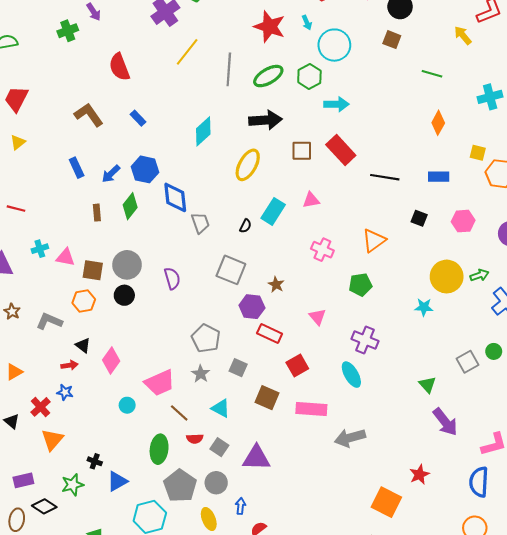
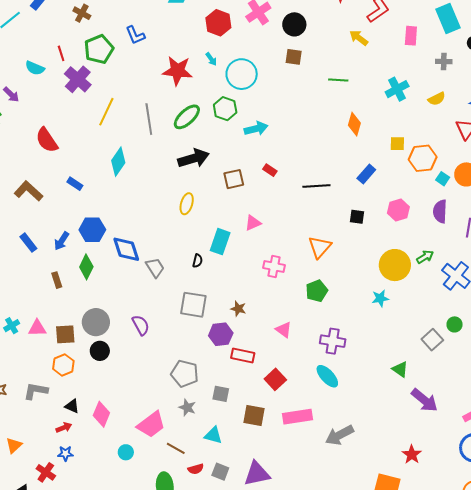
cyan diamond: (203, 131) -> (118, 162), moved
red rectangle: (341, 150) -> (270, 170), size x0.5
yellow ellipse: (248, 165) -> (187, 204), size x0.7
blue rectangle: (439, 177) -> (366, 174), turned -36

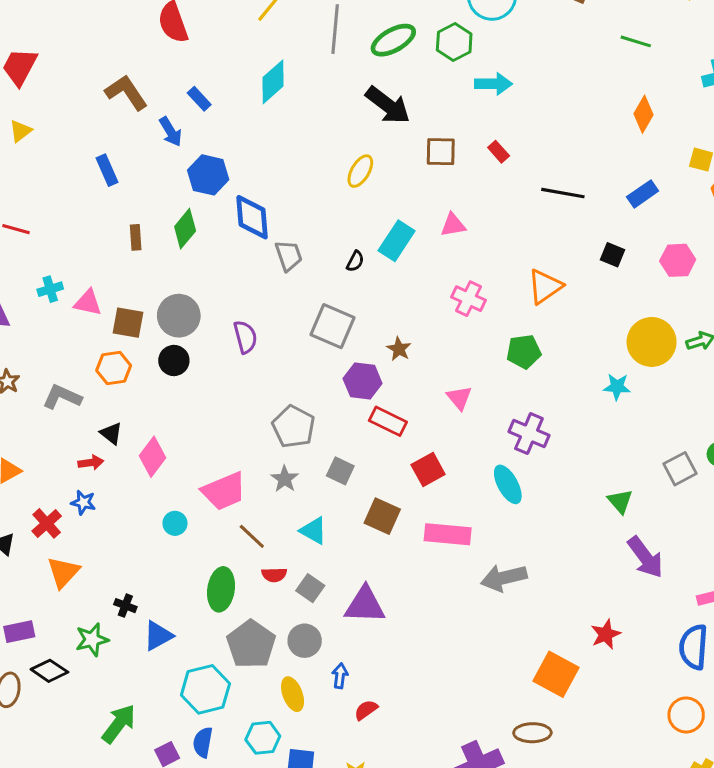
black arrow: (194, 158) -> (388, 105), turned 40
blue arrow: (62, 241) -> (171, 132), moved, turned -78

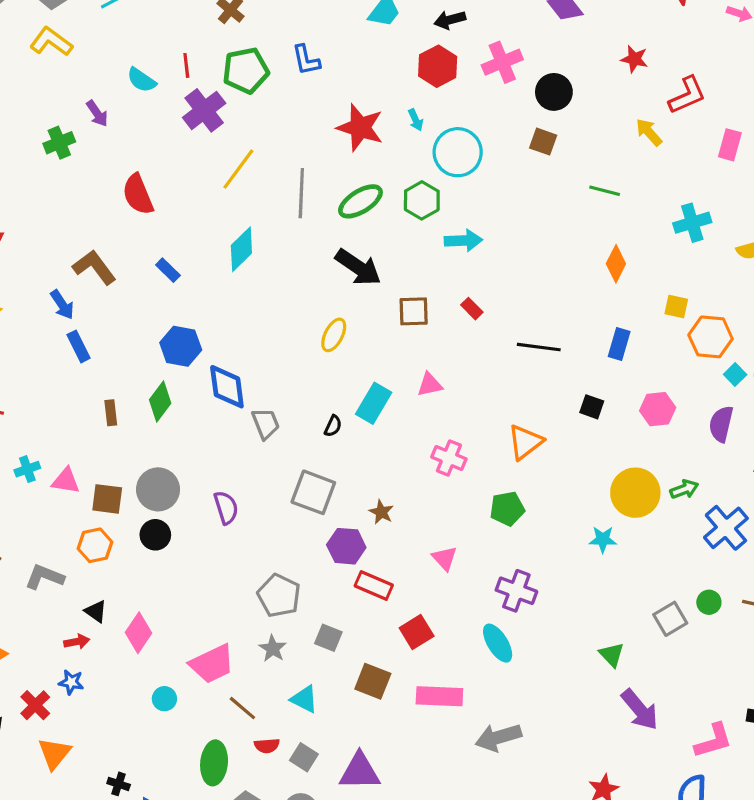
blue arrow: (171, 132) -> (62, 305), moved
blue rectangle: (643, 194) -> (619, 344), turned -36

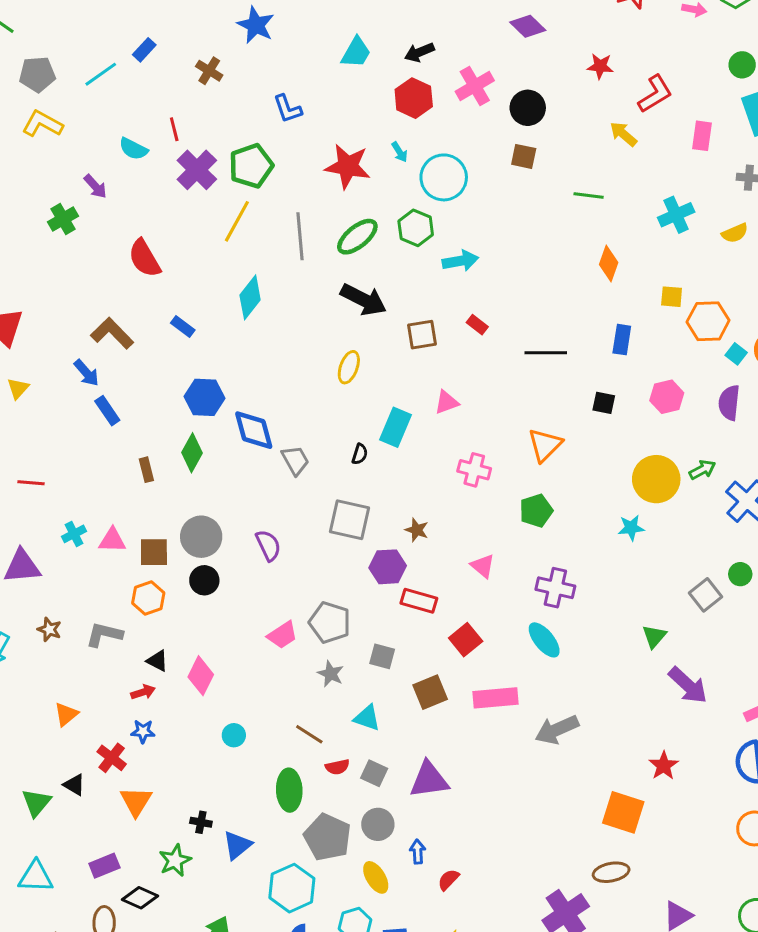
green pentagon: (246, 71) -> (251, 166), moved
green triangle: (612, 655) -> (654, 636), turned 32
pink trapezoid: (212, 664) -> (282, 635), moved, size x0.7
brown square: (373, 681) -> (430, 692), turned -36

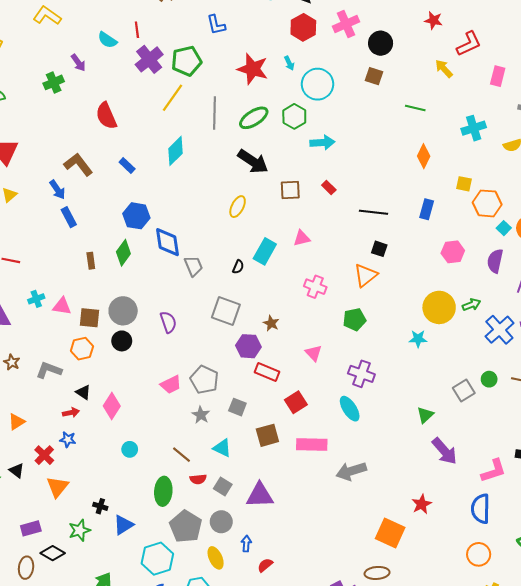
black square: (604, 403) -> (379, 249), moved

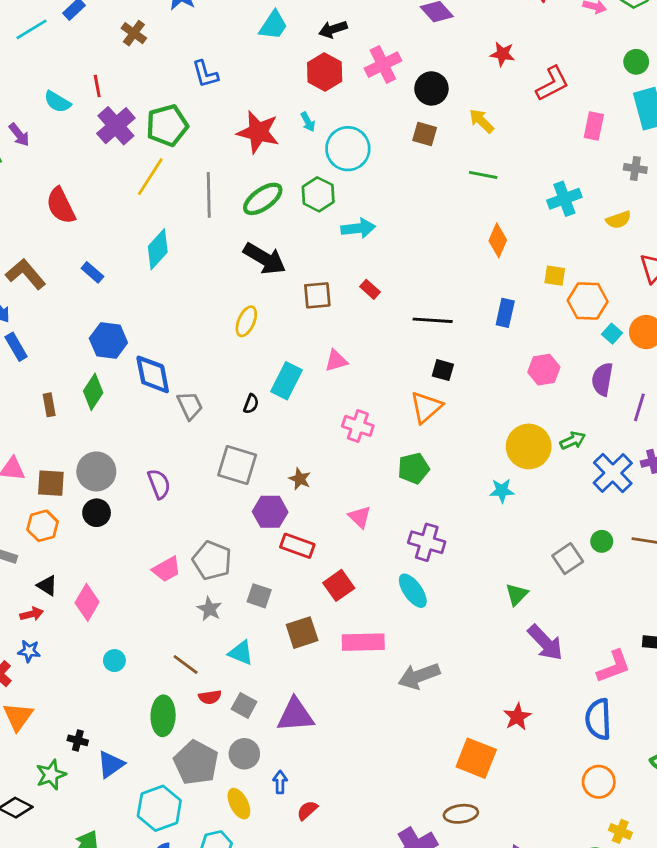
yellow arrow: (444, 69) -> (481, 121), moved

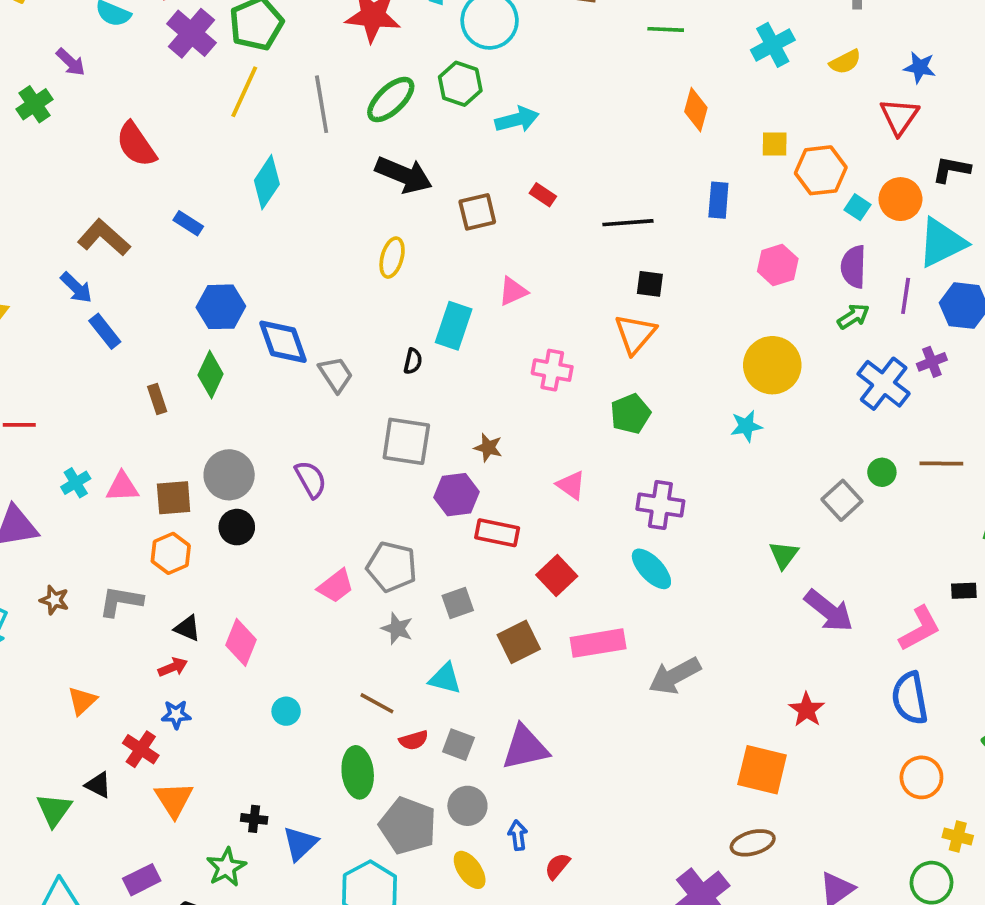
green arrow: (573, 441) -> (853, 316), moved
gray square: (259, 596) -> (458, 603), turned -30

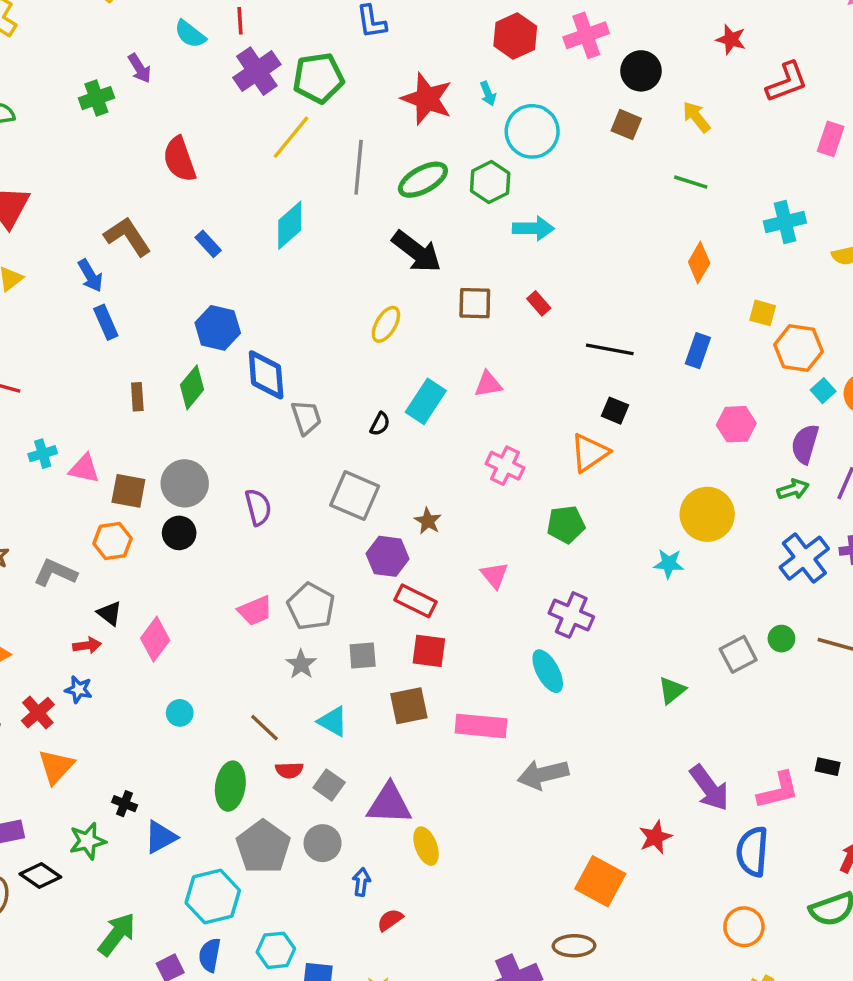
red square: (557, 576) -> (429, 651), moved, turned 36
purple arrow: (829, 611) -> (709, 788), moved
yellow ellipse: (470, 870) -> (426, 846), moved

